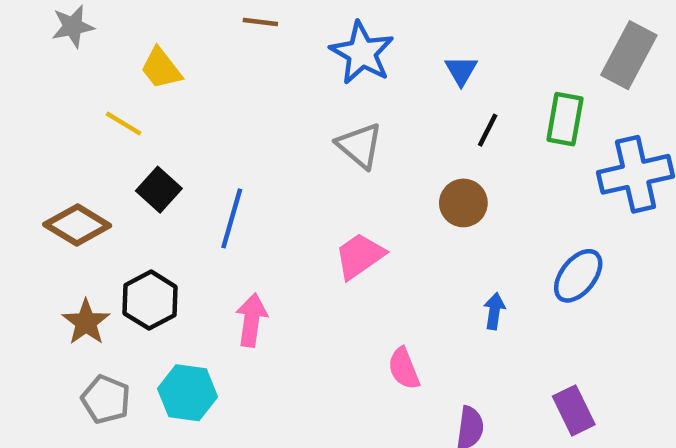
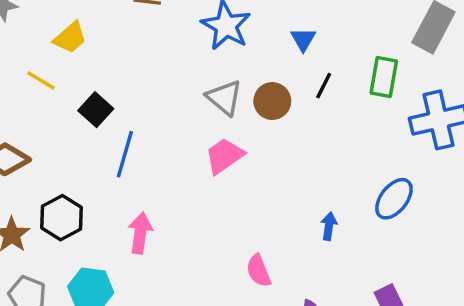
yellow trapezoid: (161, 68) -> (70, 38), turned -93
black square: (159, 190) -> (96, 110), moved
brown circle: (463, 203) -> (272, 101), moved
pink trapezoid: (360, 256) -> (224, 156), moved

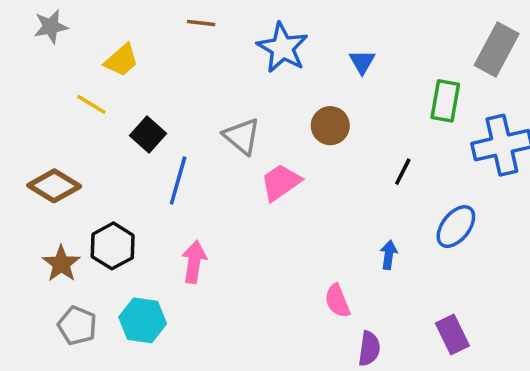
black line: (324, 86) -> (403, 172), moved
gray triangle: (224, 98) -> (242, 136), moved
pink semicircle: (259, 271) -> (337, 301), moved

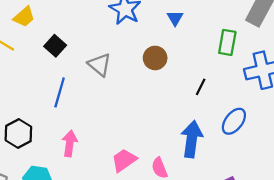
black square: (148, 134) -> (55, 46), moved
pink trapezoid: (281, 182) -> (124, 160), moved
blue arrow: (389, 255) -> (192, 139), size x2.0

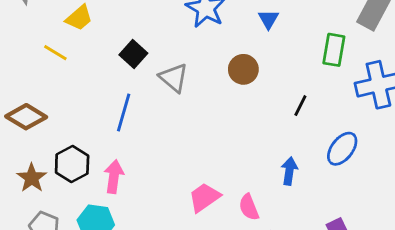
black square: (55, 46) -> (133, 54), moved
blue arrow: (192, 139) -> (289, 171), size x0.6
pink arrow: (70, 143) -> (114, 177), moved

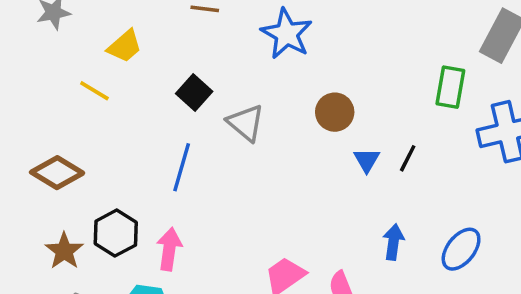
blue triangle: (268, 19) -> (367, 160), moved
blue ellipse: (342, 149) -> (461, 249), moved

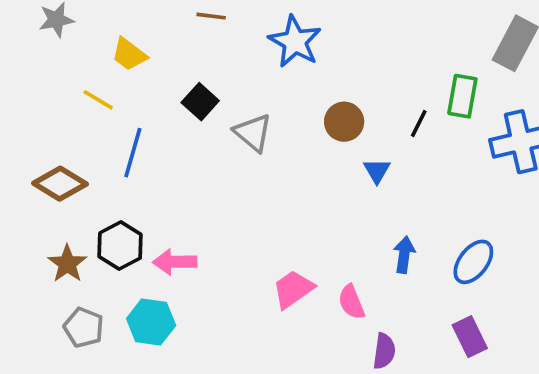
yellow trapezoid: (125, 46) -> (129, 54), turned 78
black line: (408, 158) -> (419, 123), moved
blue line: (182, 167) -> (133, 153), moved
pink arrow: (169, 249) -> (175, 262), turned -99

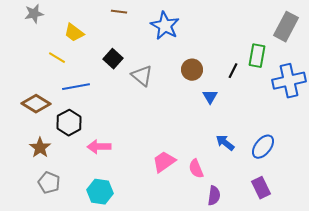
blue line: (133, 153) -> (76, 87), turned 64
black hexagon: (120, 246) -> (69, 123), moved
blue arrow: (404, 255) -> (225, 143), turned -60
cyan hexagon: (151, 322) -> (100, 192), moved

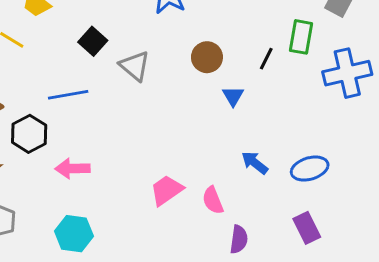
blue line: (76, 87) -> (68, 95), moved
blue ellipse: (263, 147) -> (310, 169), turned 35

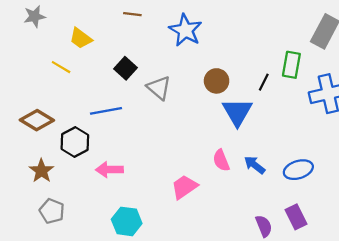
blue triangle: (233, 96) -> (237, 112), size x1.8
pink semicircle: (213, 200) -> (221, 160), moved
cyan hexagon: (74, 234) -> (127, 221), moved
purple semicircle: (239, 239) -> (264, 226), moved, turned -30

